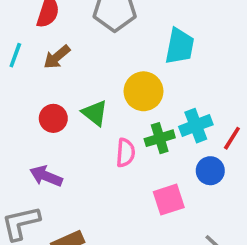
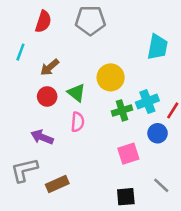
cyan trapezoid: (180, 46) -> (158, 47), moved
brown arrow: (57, 57) -> (50, 67), moved
pink semicircle: (125, 153) -> (78, 122), moved

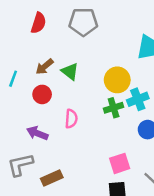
cyan line: (20, 52) -> (13, 79), moved
yellow circle: (111, 77) -> (117, 80), moved
green triangle: (76, 93) -> (70, 71), moved
pink square: (128, 154) -> (120, 163), moved

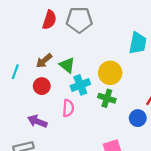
red semicircle: (38, 23) -> (49, 20), moved
cyan cross: (138, 99) -> (80, 85), moved
green cross: (114, 108) -> (107, 98), turned 35

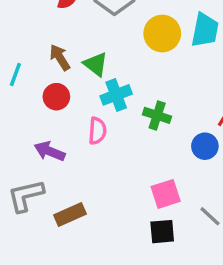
brown arrow: (44, 61) -> (60, 57), turned 98
yellow circle: (110, 73) -> (162, 34), moved

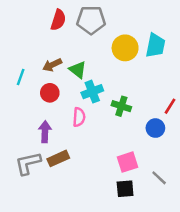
brown arrow: (60, 57) -> (52, 65), turned -84
purple arrow: (50, 151) -> (45, 132), turned 70
brown rectangle: (70, 214) -> (58, 158), moved

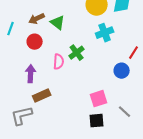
cyan cross: (92, 92) -> (105, 33), moved
green cross: (121, 106) -> (77, 53), moved, turned 35
gray L-shape: (28, 163) -> (22, 116), moved

